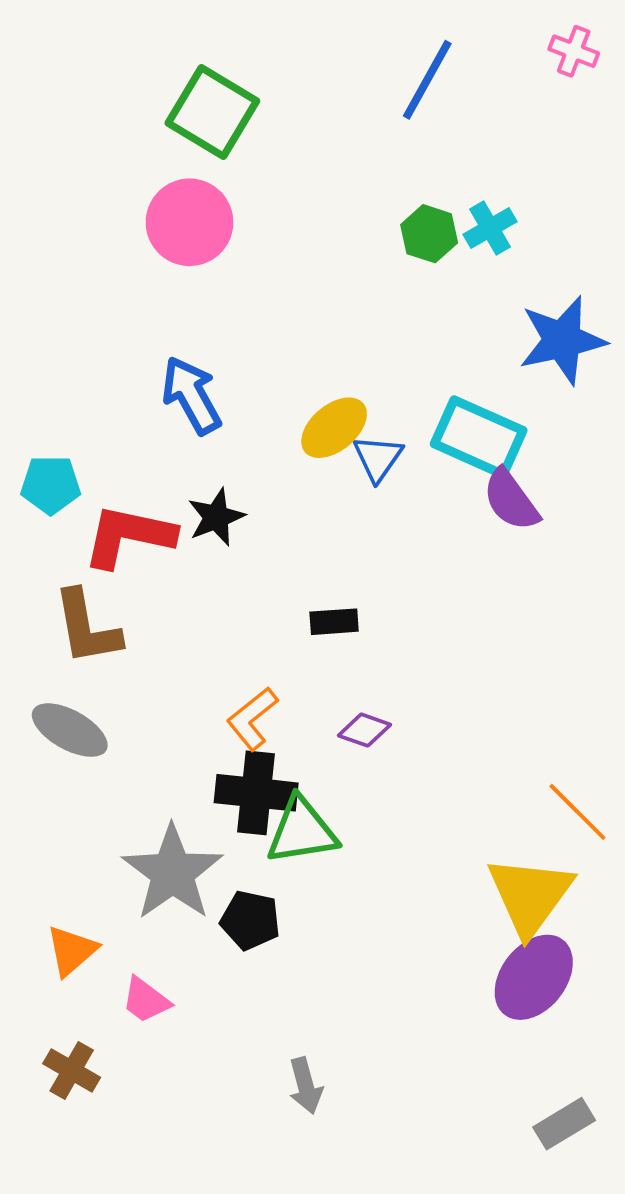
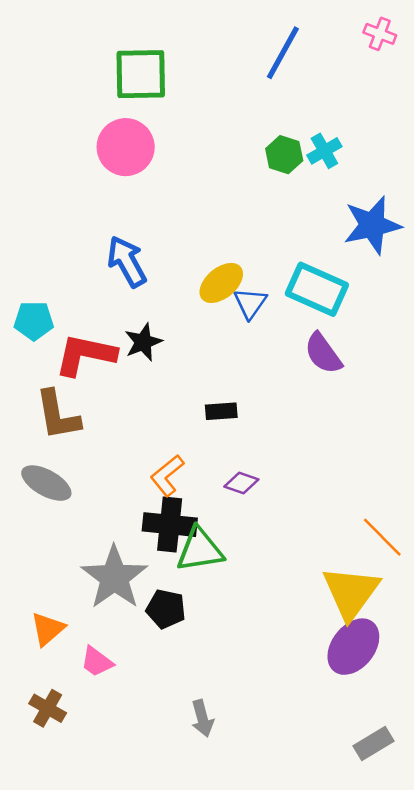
green square: (212, 112) -> (141, 74), turned -32
purple semicircle: (511, 500) -> (323, 353), moved

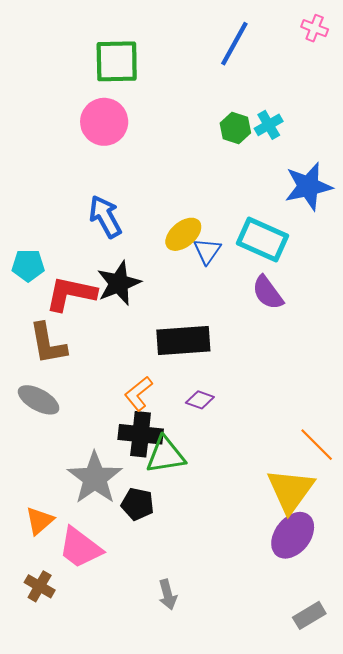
black star: (143, 342) -> (119, 283), size x1.4
black rectangle: (221, 411) -> (183, 341), size x2.0
pink trapezoid: (97, 662) -> (80, 548), size x1.6

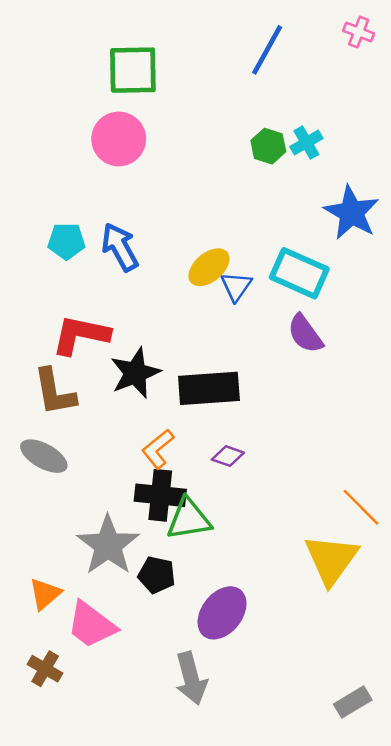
blue star: (308, 186) -> (351, 213), turned -30
cyan pentagon: (28, 266) -> (66, 241), moved
black star: (119, 283) -> (135, 373), moved
purple ellipse: (293, 535) -> (222, 613), moved
gray arrow: (168, 595) -> (191, 678), size x1.5

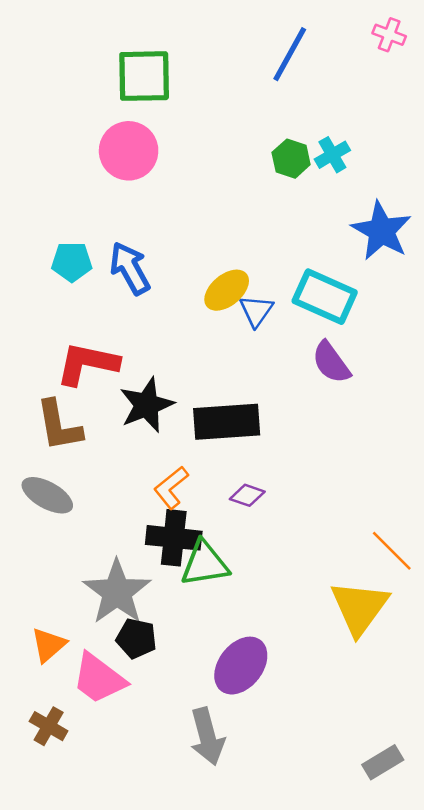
black pentagon: (157, 575) -> (136, 638), moved

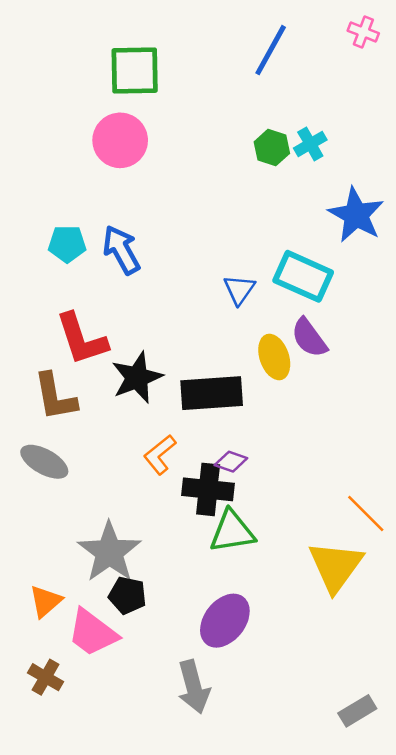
yellow ellipse: (227, 290) -> (274, 357), moved, turned -69
red L-shape: (87, 364) -> (82, 339), turned -120
black cross: (174, 538) -> (208, 489), moved
green triangle: (205, 564) -> (232, 532), moved

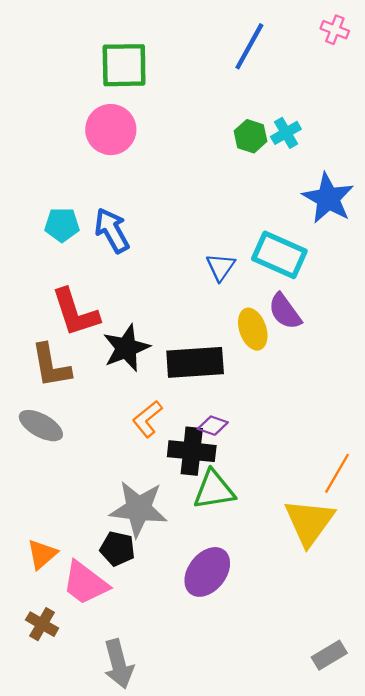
orange line: (366, 513) -> (337, 473), turned 75
gray star: (109, 552) -> (139, 509), moved, turned -30
gray arrow: (194, 687) -> (119, 664), moved

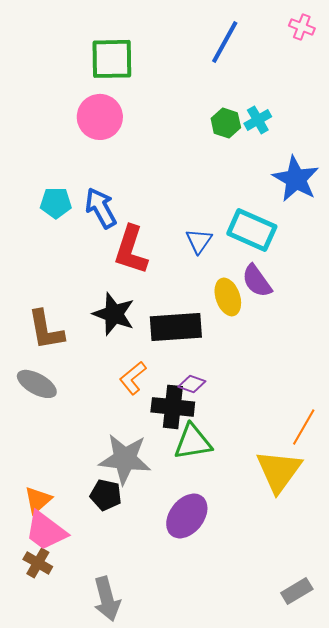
red L-shape: (75, 312) -> (131, 250), moved, turned 36
black star: (126, 348) -> (114, 314), turned -30
pink trapezoid: (85, 583) -> (46, 531), moved

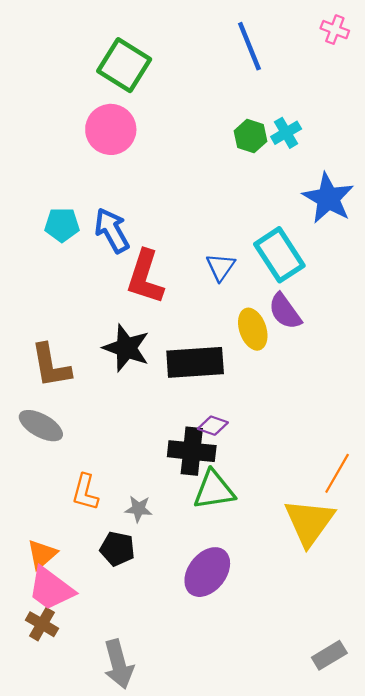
blue line: (225, 42) -> (249, 46), turned -51
green square: (112, 59) -> (124, 65), turned 33
cyan rectangle: (252, 230) -> (279, 255), turned 33
orange L-shape: (133, 378) -> (85, 492), moved, turned -36
gray star: (125, 459) -> (138, 509), size x0.5

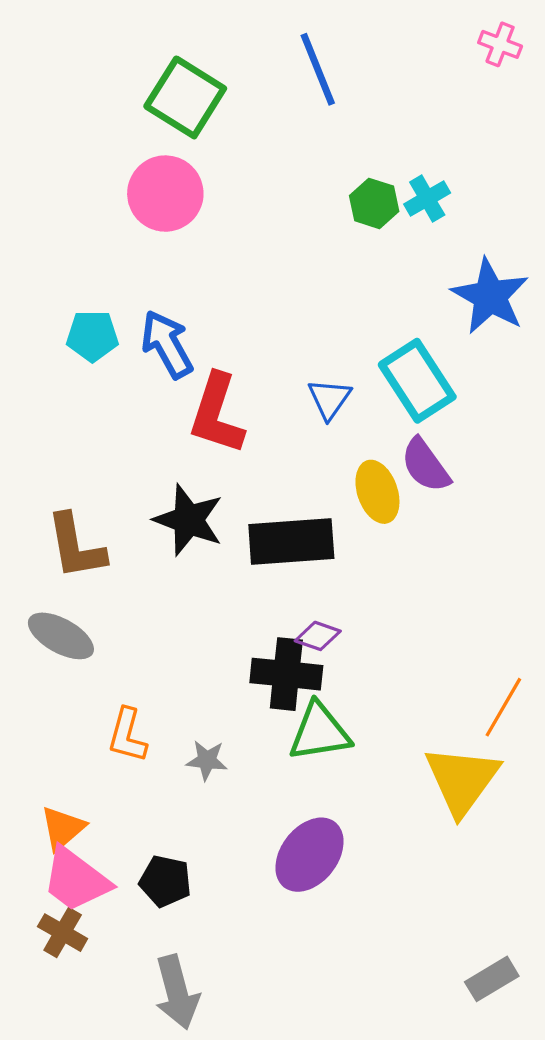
blue line: (249, 46) -> (318, 69), moved
black pentagon: (117, 549) -> (165, 881), moved

